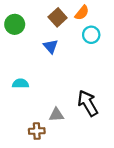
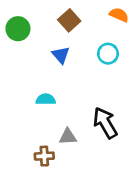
orange semicircle: (82, 13) -> (119, 15), moved, turned -105
cyan circle: (91, 35) -> (108, 54), moved
cyan semicircle: (20, 83) -> (46, 99), moved

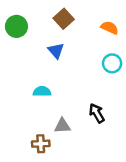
orange semicircle: (119, 15) -> (110, 28), moved
cyan circle: (108, 54) -> (112, 63), moved
black arrow: (105, 123) -> (97, 113), size x0.7

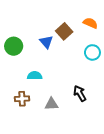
brown square: (64, 19) -> (64, 31), moved
green circle: (16, 26) -> (14, 46), moved
brown cross: (41, 144) -> (22, 99), moved

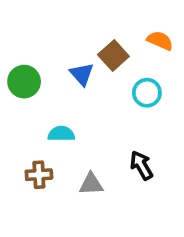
cyan circle: (92, 52) -> (147, 93), moved

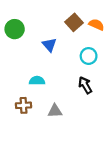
brown square: (113, 55) -> (74, 22), moved
green circle: (24, 82) -> (15, 29), moved
black arrow: (141, 165) -> (85, 85), moved

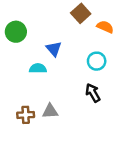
brown square: (74, 22) -> (81, 13), moved
cyan semicircle: (37, 81) -> (38, 68), moved
gray triangle: (55, 111) -> (50, 111), moved

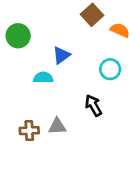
blue triangle: (54, 49) -> (61, 55), turned 35
black arrow: (93, 93) -> (93, 105), moved

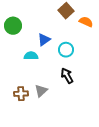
cyan circle: (110, 69) -> (66, 50), moved
gray triangle: (57, 126) -> (41, 91), turned -40

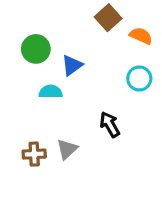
green circle: (13, 26) -> (36, 49), moved
cyan circle: (66, 50) -> (139, 79), moved

